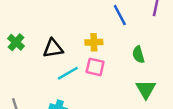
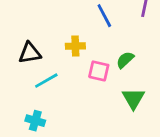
green semicircle: (138, 55) -> (125, 60), turned 63
pink square: (95, 67) -> (99, 71), moved

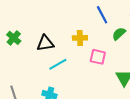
green semicircle: (125, 60) -> (119, 34), moved

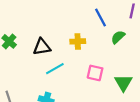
pink square: (98, 57) -> (95, 73), moved

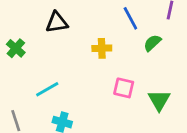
black triangle: (42, 47) -> (57, 22), moved
cyan line: (55, 69) -> (47, 89), moved

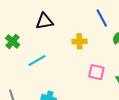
cyan line: (47, 89) -> (37, 61), moved

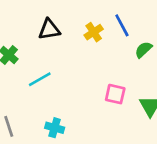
yellow cross: (79, 41) -> (94, 32), moved, turned -32

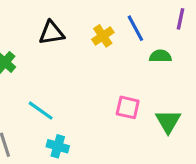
green semicircle: (143, 50) -> (160, 56), turned 42
cyan line: (40, 79) -> (41, 111), moved, turned 65

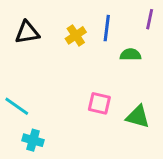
blue line: (135, 28) -> (107, 28), turned 35
green triangle: (168, 121) -> (138, 117), turned -45

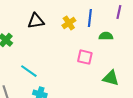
pink square: (99, 103) -> (85, 57), moved

